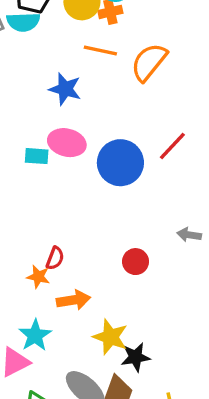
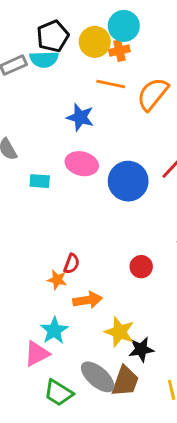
cyan rectangle: (37, 156) -> (40, 181), moved

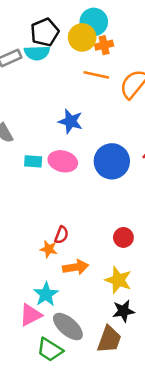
cyan circle: (124, 26) -> (94, 22), moved
blue star: (80, 117) -> (71, 121), moved
pink ellipse: (82, 164) -> (63, 161), moved
yellow star: (119, 332) -> (118, 280), moved
gray ellipse: (98, 377) -> (68, 327), moved

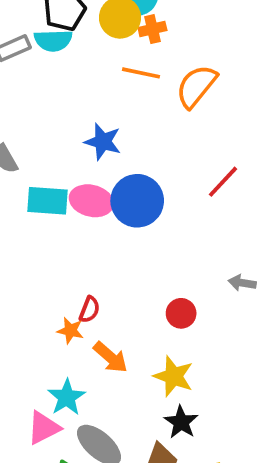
cyan rectangle: (33, 161) -> (47, 201), size x1.5
blue circle: (112, 161) -> (137, 201), moved
orange arrow: (76, 267) -> (110, 357), turned 50
black star: (123, 311) -> (181, 422), turned -30

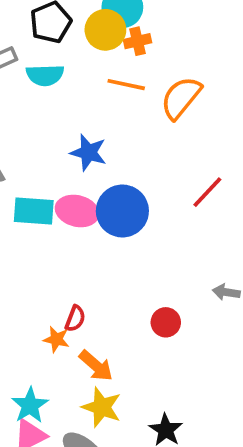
cyan semicircle: (53, 40) -> (45, 75), moved
yellow star: (173, 376) -> (102, 407), moved
cyan star: (67, 397) -> (30, 405), moved

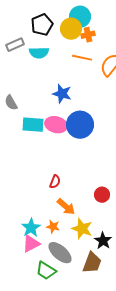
red circle: (166, 322) -> (102, 195), moved
orange star: (56, 339) -> (53, 227), moved
yellow star: (102, 407) -> (82, 229), moved

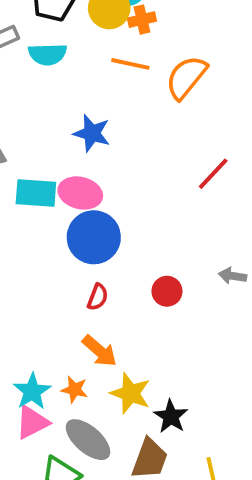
blue circle: (80, 125) -> (94, 237), moved
red semicircle: (55, 182) -> (98, 297), moved
red circle: (102, 195) -> (167, 291), moved

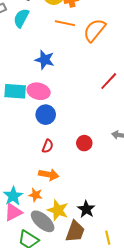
cyan semicircle: (48, 54) -> (21, 18), turned 120
blue circle: (94, 237) -> (46, 115), size x0.7
orange arrow: (100, 351) -> (49, 175), turned -30
yellow star: (130, 393) -> (58, 210), moved

